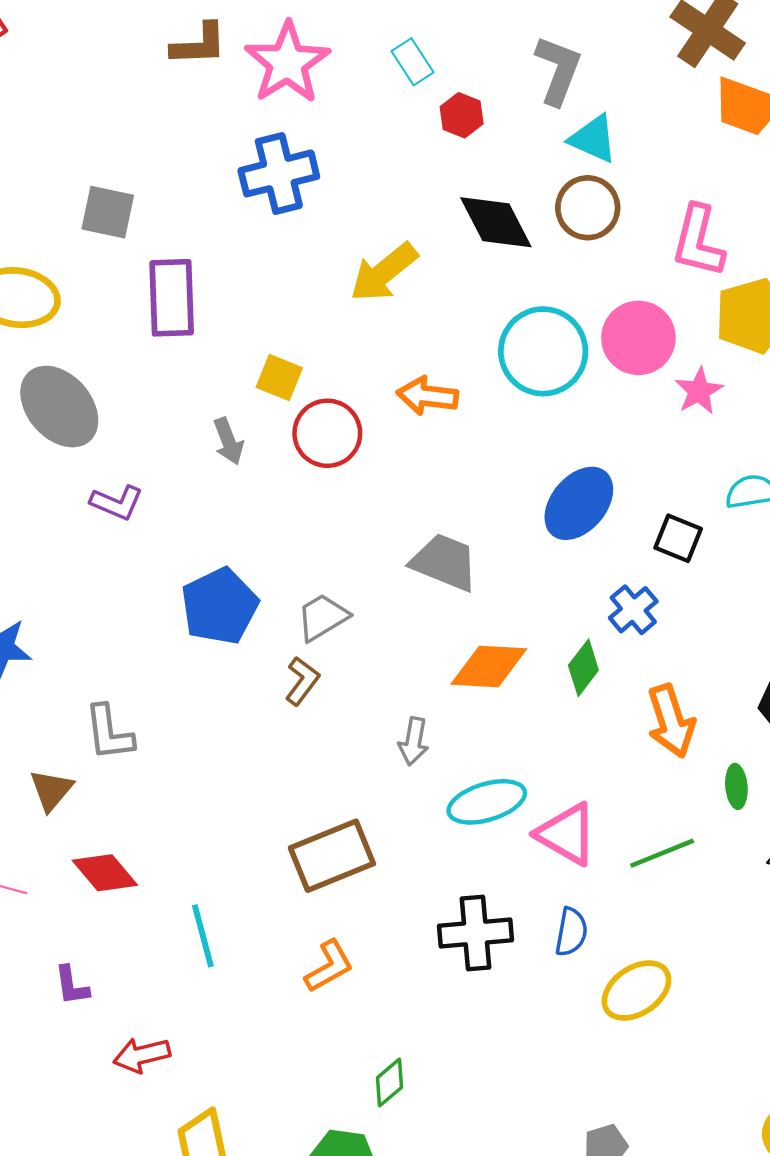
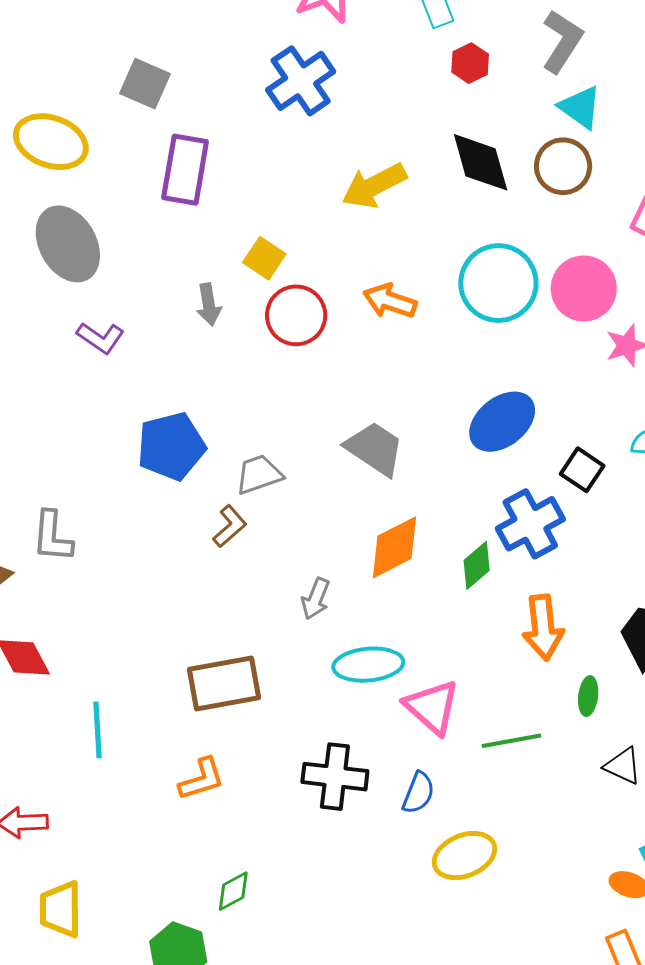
blue cross: (279, 173) -> (301, 81), turned -32
blue cross: (633, 610) -> (530, 524), size x1.5
orange diamond: (489, 667) -> (394, 547), turned -42

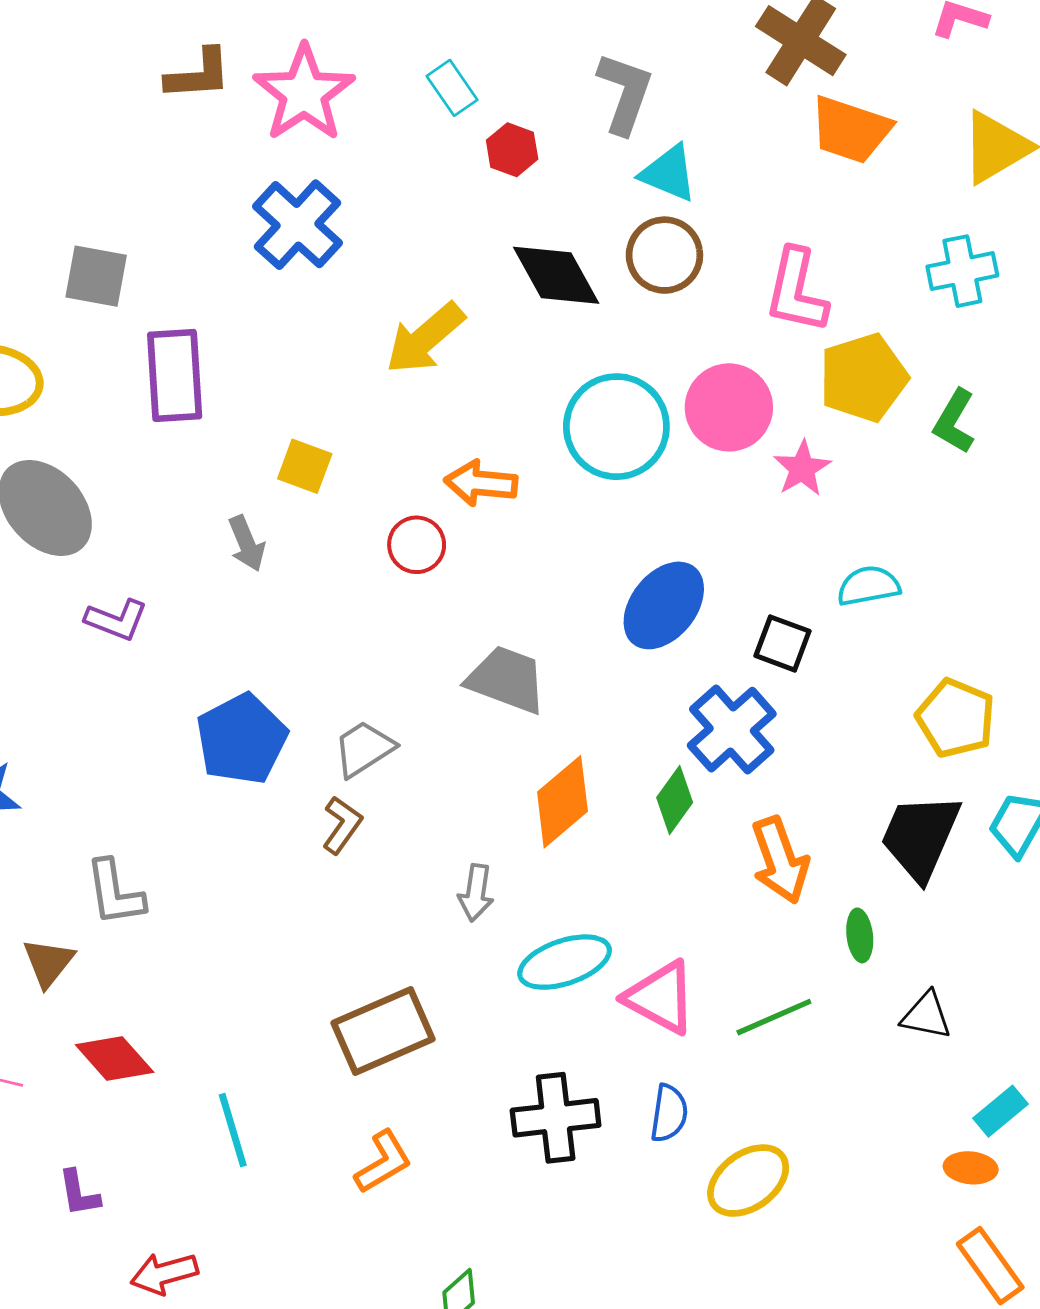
red circle: (296, 315) -> (417, 545), moved, size x0.7

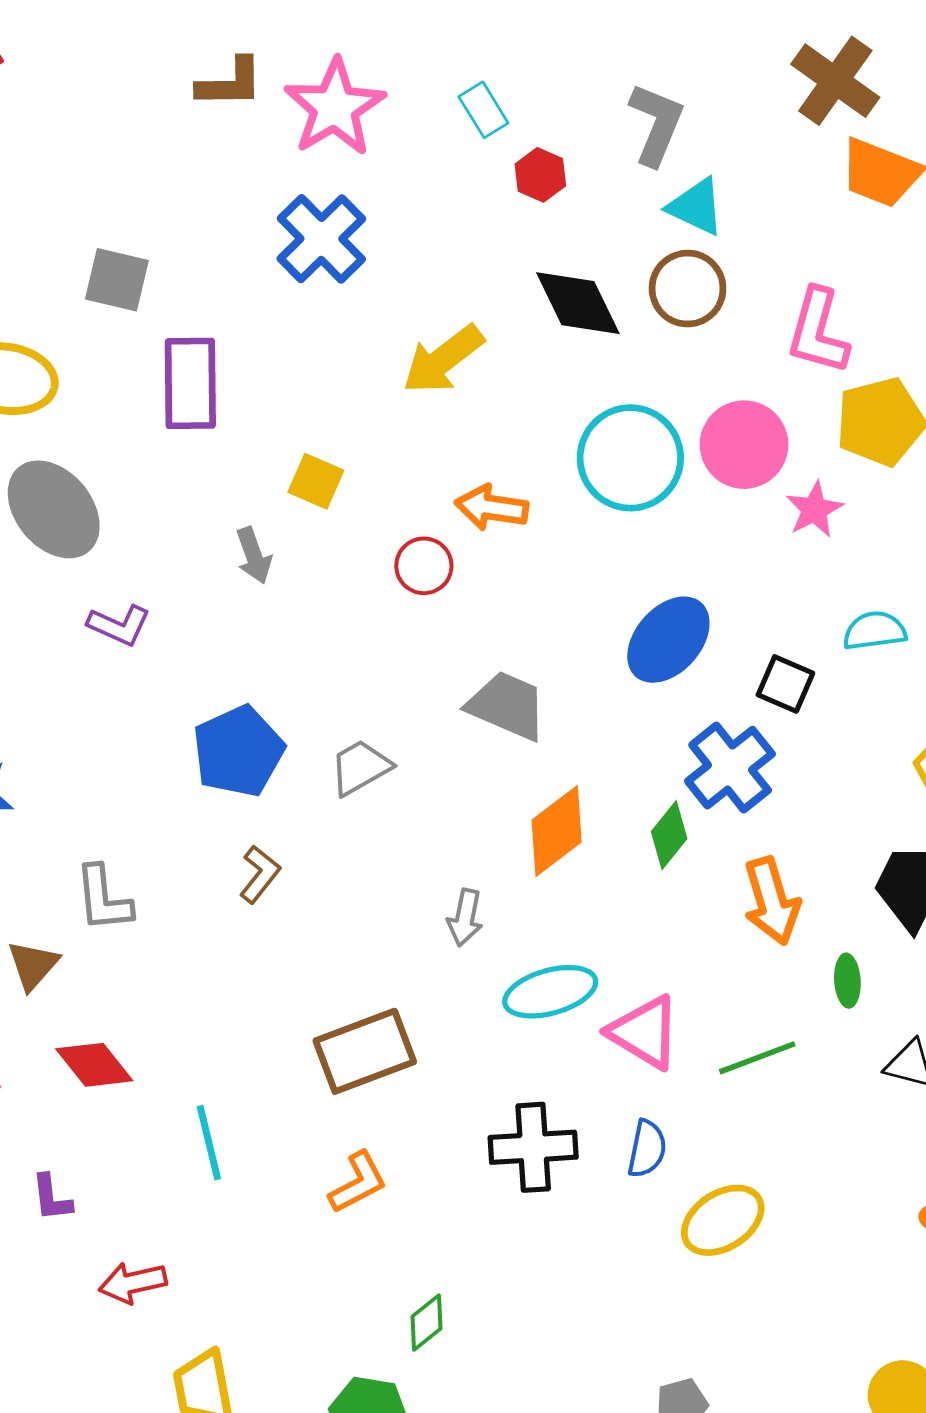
brown L-shape: (342, 825) -> (260, 874), moved

